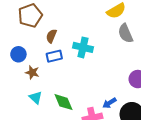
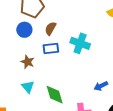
blue circle: (18, 54) -> (24, 30), moved
blue arrow: (109, 103) -> (101, 86), moved

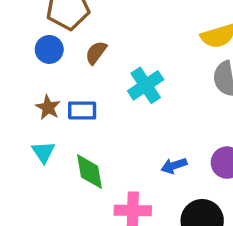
cyan cross: (80, 43) -> (146, 85), turned 30
blue rectangle: (51, 48) -> (82, 111), moved

